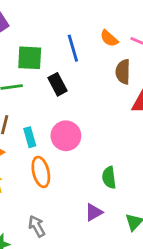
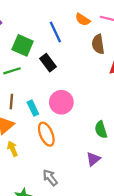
green square: (30, 58) -> (23, 45), turned 30

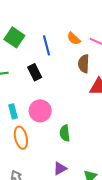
green square: (23, 45) -> (14, 37), moved
green semicircle: (101, 130) -> (65, 133), moved

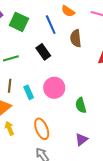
orange semicircle: (74, 39) -> (68, 11), moved
brown semicircle: (84, 64) -> (76, 38), moved
orange ellipse: (21, 138) -> (42, 129), moved

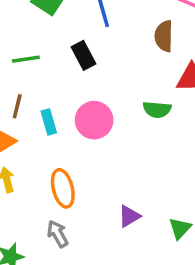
brown semicircle: (76, 38) -> (164, 36), moved
green semicircle: (81, 105) -> (157, 110), moved, turned -77

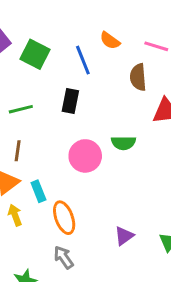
black rectangle: (84, 55) -> (70, 101), turned 45
green semicircle: (157, 110) -> (124, 143), moved
cyan rectangle: (49, 122) -> (38, 191), moved

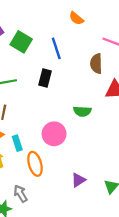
orange semicircle: (110, 40) -> (76, 18), moved
pink circle: (85, 156) -> (54, 134), moved
gray arrow: (64, 257) -> (20, 194), moved

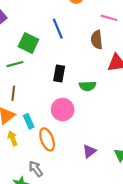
green square: (21, 42) -> (28, 43), moved
black rectangle: (45, 78) -> (59, 73), moved

